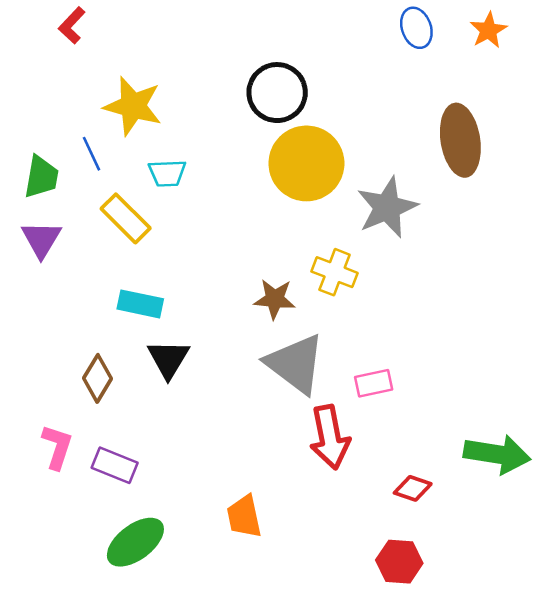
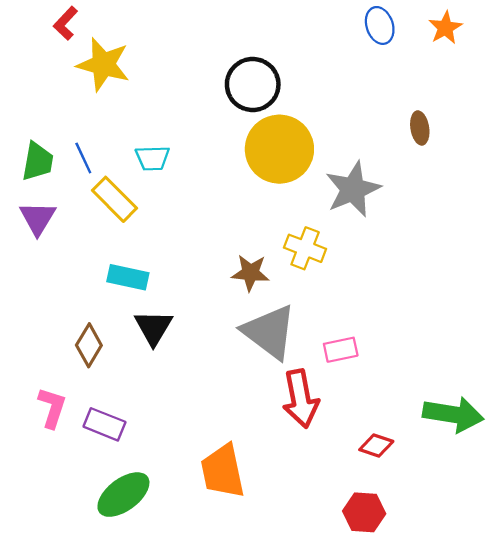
yellow star: (133, 106) -> (103, 64), moved
brown ellipse: (460, 140) -> (420, 128), size x0.5
blue line: (91, 154) -> (83, 158), moved
orange trapezoid: (244, 516) -> (223, 471), size x1.4

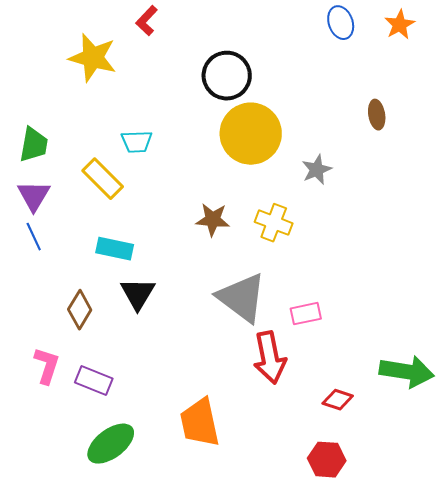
red L-shape: (65, 23) -> (147, 21), moved
blue line: (83, 158) -> (34, 237), moved
gray star: (353, 189) -> (317, 170), size x0.6
brown star: (250, 273) -> (213, 220), moved

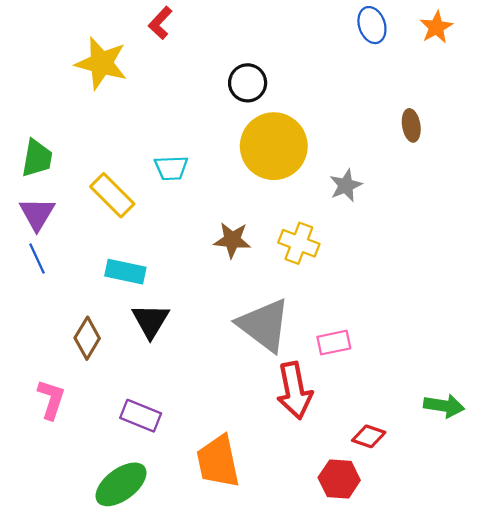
black circle: (227, 76) -> (248, 83), size x0.7
cyan trapezoid: (137, 142) -> (171, 168), moved
green arrow: (407, 372) -> (444, 406), size x0.7
purple rectangle: (94, 381) -> (141, 416), moved
red hexagon: (327, 460) -> (339, 479), moved

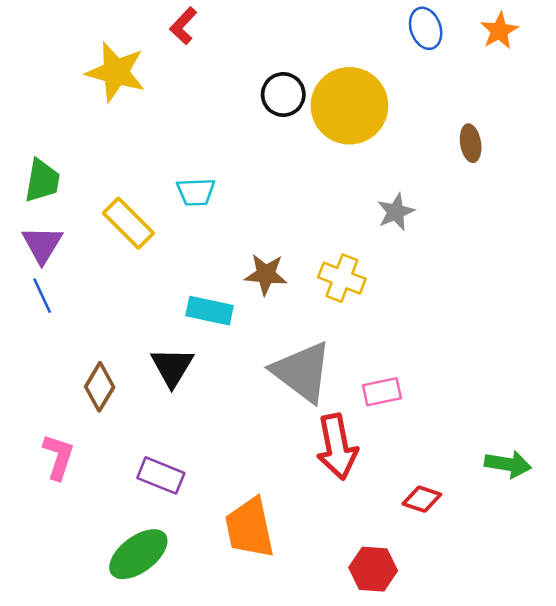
yellow circle: (274, 146) -> (349, 106), moved
cyan rectangle: (125, 272) -> (210, 311), moved
red hexagon: (339, 479) -> (373, 569), moved

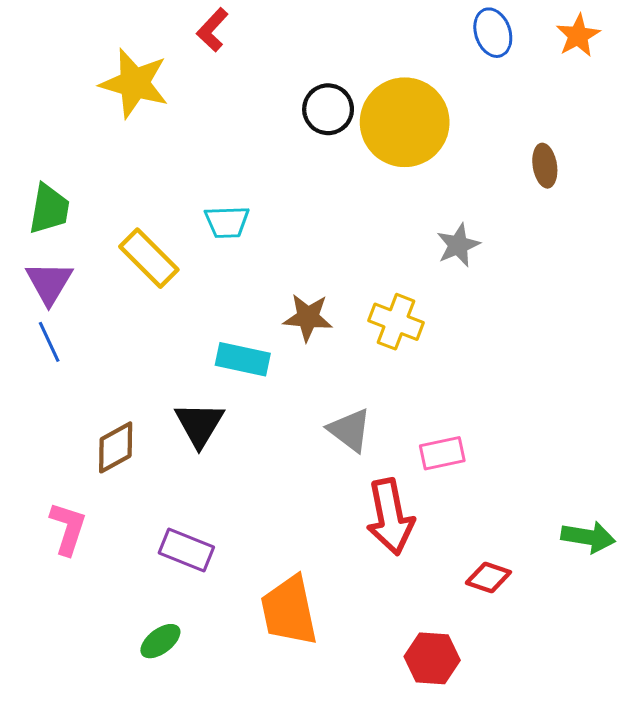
gray triangle: (302, 372) -> (350, 430), size x0.6
brown diamond: (100, 387) -> (116, 447), turned 30
green ellipse: (138, 554) -> (160, 641), size x0.6

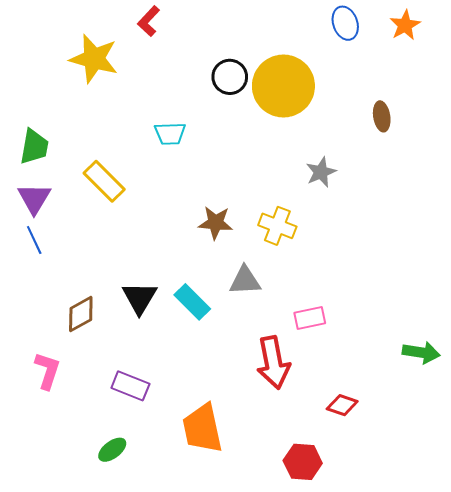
cyan trapezoid: (227, 222) -> (170, 134), moved
cyan rectangle: (243, 359) -> (192, 302), moved, turned 33
gray triangle: (350, 430) -> (245, 281), moved, turned -40
green arrow: (588, 537) -> (421, 352), moved

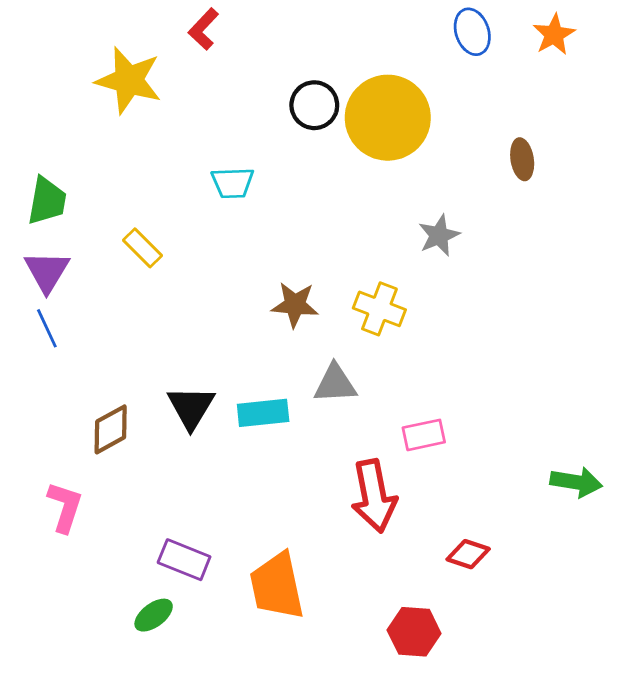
yellow rectangle: (104, 181) -> (142, 248), size x0.7
cyan rectangle: (192, 302) -> (263, 413), turned -51
purple rectangle: (130, 386) -> (184, 560), moved

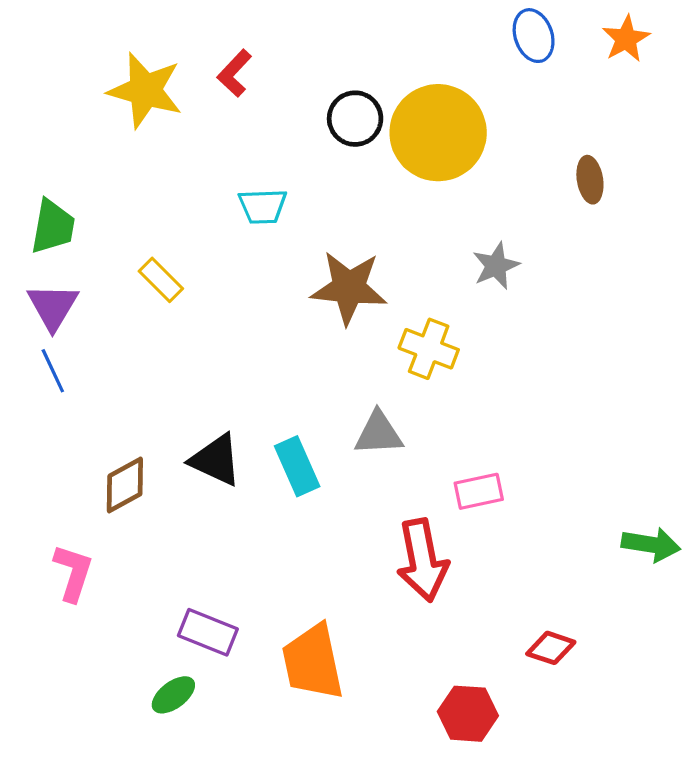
red L-shape: (203, 29) -> (234, 73), moved
brown star: (295, 305) -> (349, 288), moved, size x1.4
black triangle: (191, 407) -> (216, 460), turned -36
cyan rectangle: (263, 413) -> (297, 466), turned 72
red diamond: (468, 554) -> (551, 648), moved

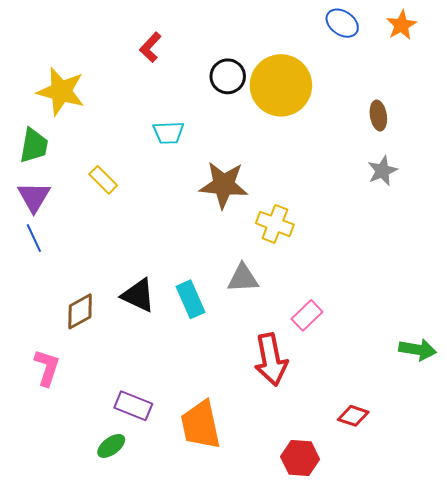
blue ellipse: (534, 36) -> (342, 23), turned -36
yellow star: (145, 90) -> (61, 91), moved
gray star: (496, 266) -> (382, 171), moved
pink rectangle: (479, 491) -> (307, 315), turned -32

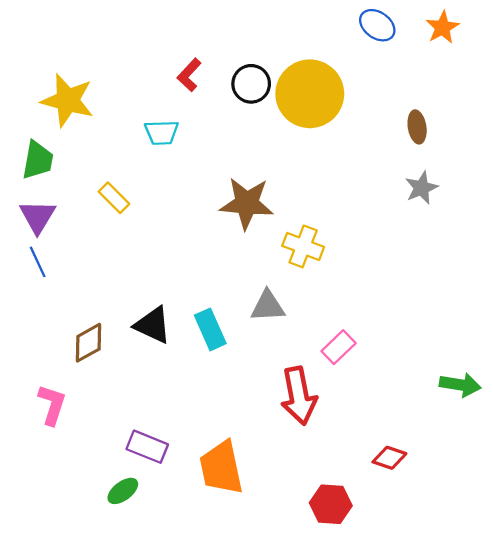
red L-shape: (150, 47) -> (189, 75), moved
cyan trapezoid: (168, 133) -> (162, 133), moved

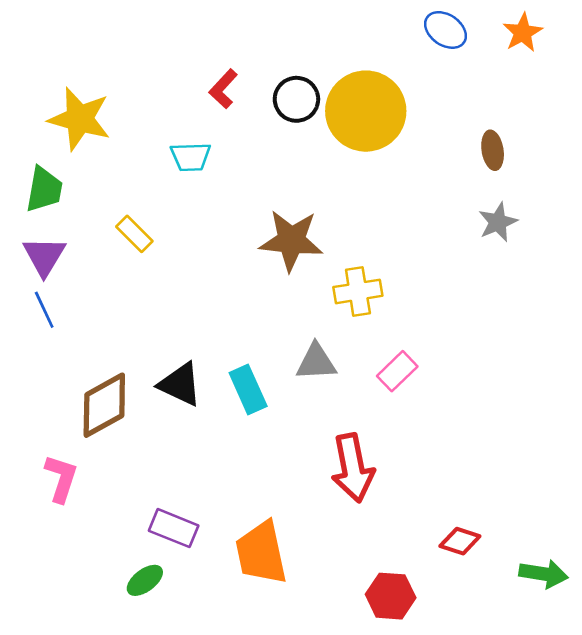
yellow cross: (303, 246) -> (358, 291), turned -30
brown diamond: (89, 343) -> (104, 405), size x1.4
pink rectangle: (339, 347) -> (397, 371), moved
green arrow: (460, 385) -> (544, 574), moved

